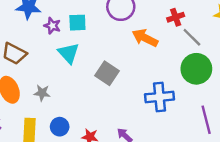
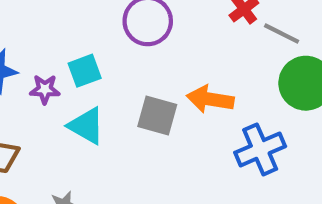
orange arrow: (145, 38) -> (210, 99), moved
gray square: (107, 73) -> (157, 116), moved

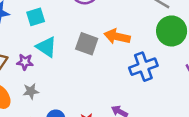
cyan square: (85, 71) -> (36, 17), moved
purple star: (45, 89) -> (25, 62), moved

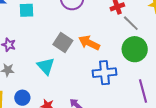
cyan triangle: (46, 47) -> (46, 66), moved

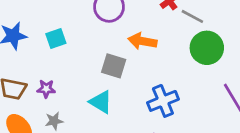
orange arrow: (89, 43) -> (142, 41), moved
blue cross: (104, 73) -> (163, 101), moved

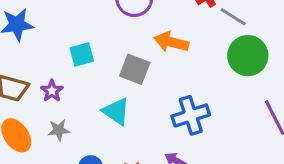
cyan square: (56, 39) -> (82, 55), moved
purple star: (46, 89) -> (52, 91), turned 30

